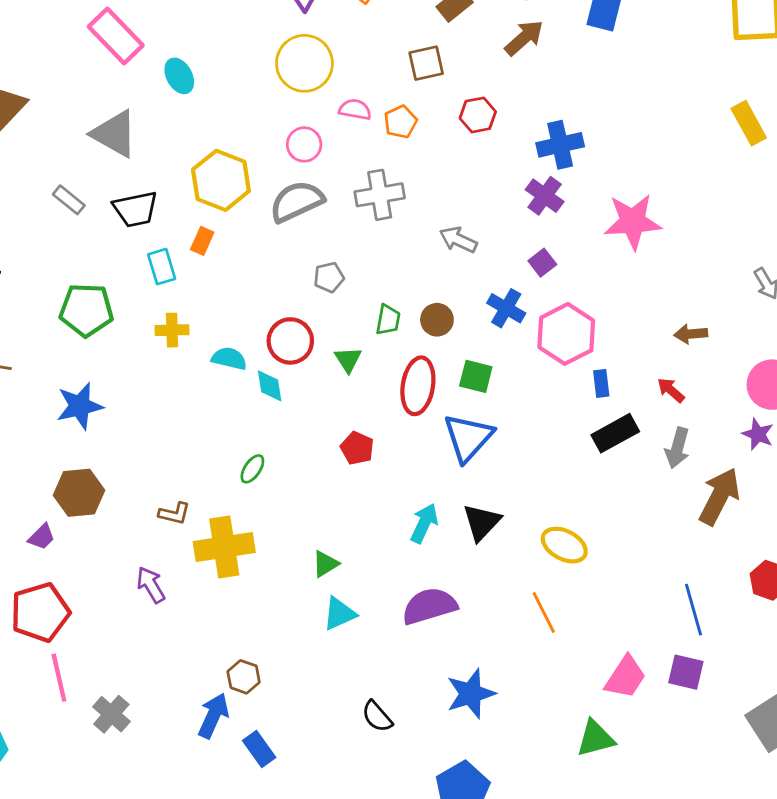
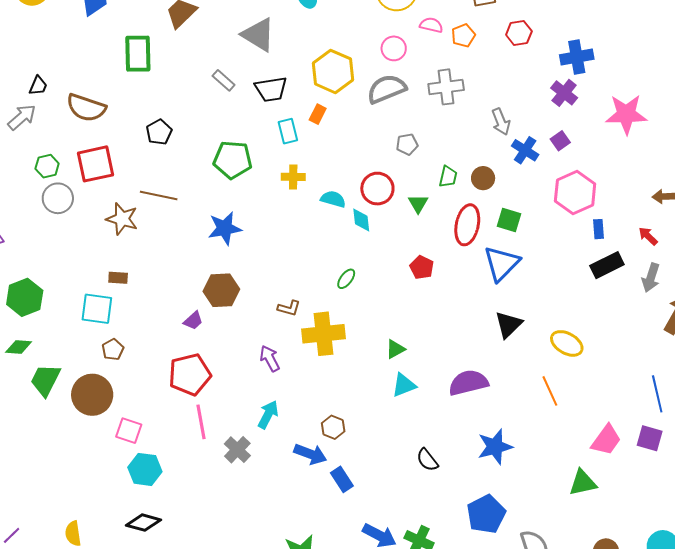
gray arrow: (458, 240) -> (501, 122), turned -140
blue cross: (506, 308) -> (525, 150), moved
cyan arrow: (424, 523) -> (268, 415), moved
blue arrow: (213, 716) -> (310, 454), turned 84

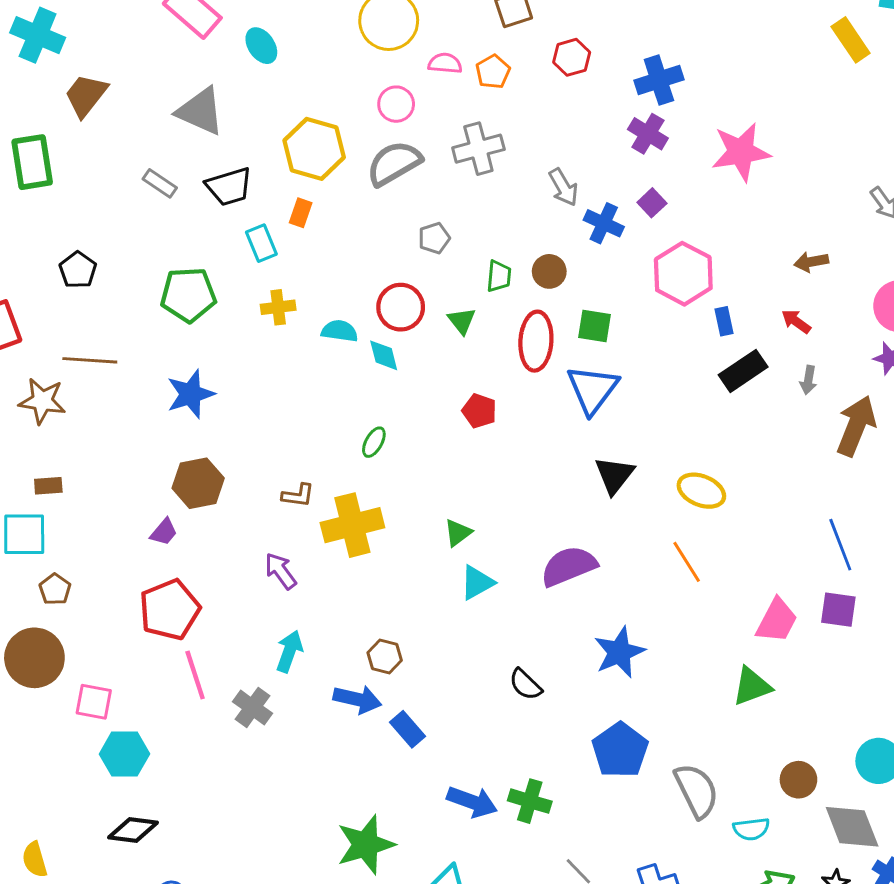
gray arrow: (651, 278) -> (808, 380), size x0.7

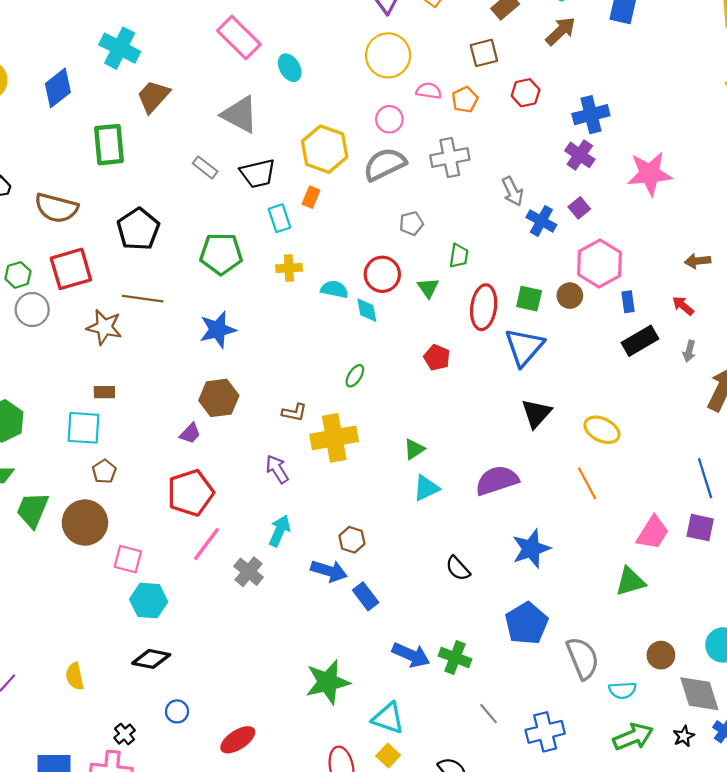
black pentagon: (78, 270) -> (138, 229), size x1.5
brown circle: (549, 271) -> (570, 296), moved
pink line: (195, 675) -> (206, 544), turned 51

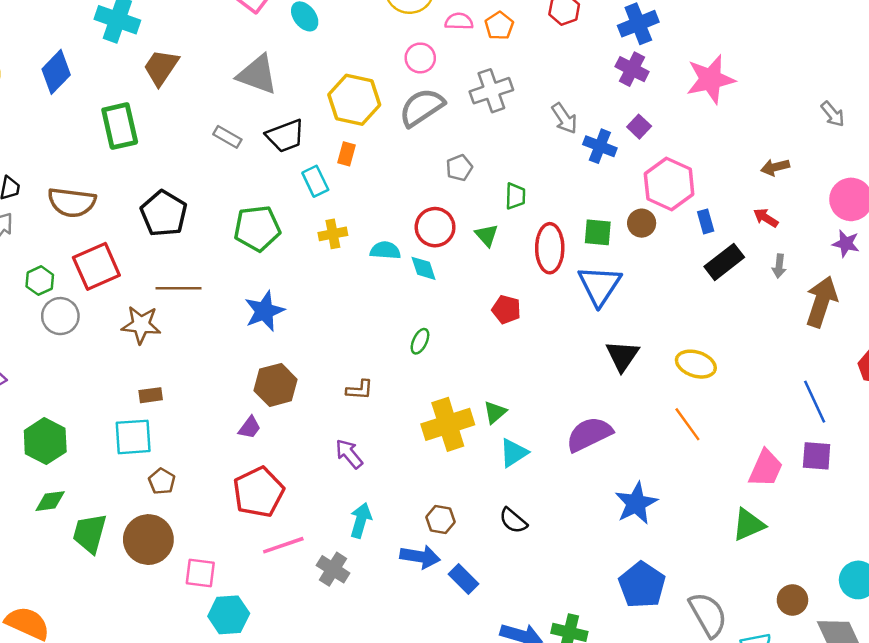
yellow cross: (334, 438) -> (448, 424), moved
pink line: (206, 544) -> (283, 545), turned 42
black semicircle: (458, 568) -> (513, 521), moved

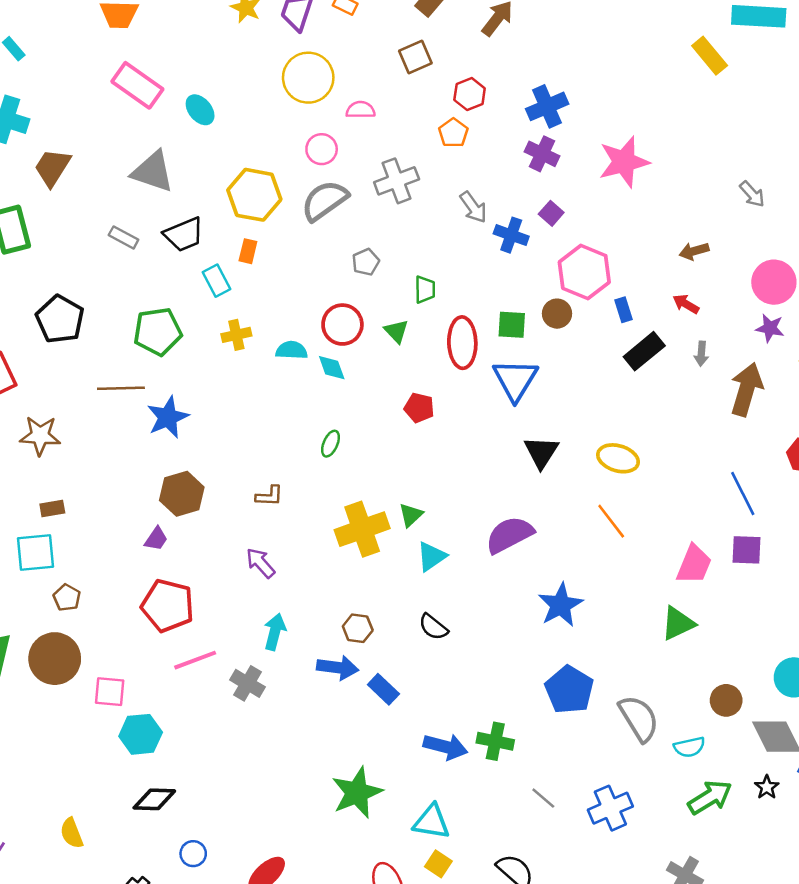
orange pentagon: (499, 26) -> (453, 133), moved
brown line: (179, 288) -> (121, 388), moved
red pentagon: (259, 492) -> (168, 606), turned -30

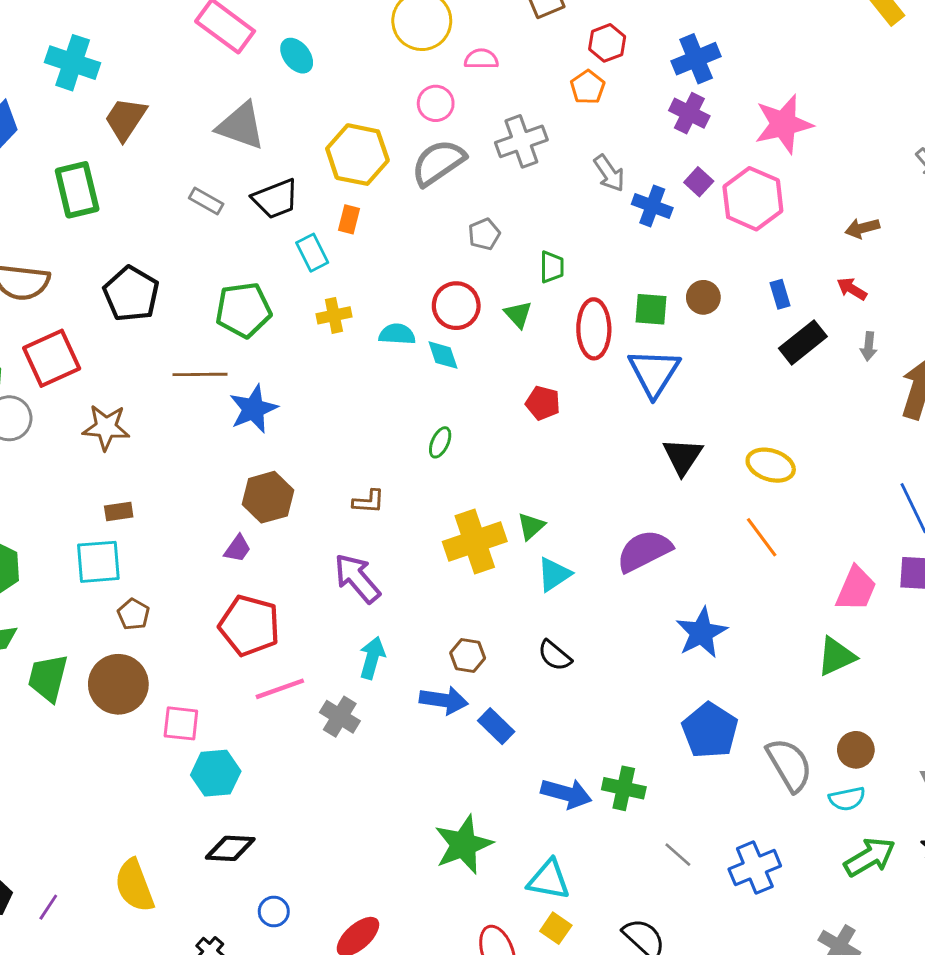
pink hexagon: (584, 272) -> (753, 199), moved
purple arrow: (260, 563) -> (357, 578), size x1.4
brown circle: (726, 700) -> (856, 750), moved
yellow semicircle: (72, 833) -> (134, 886), size x1.5

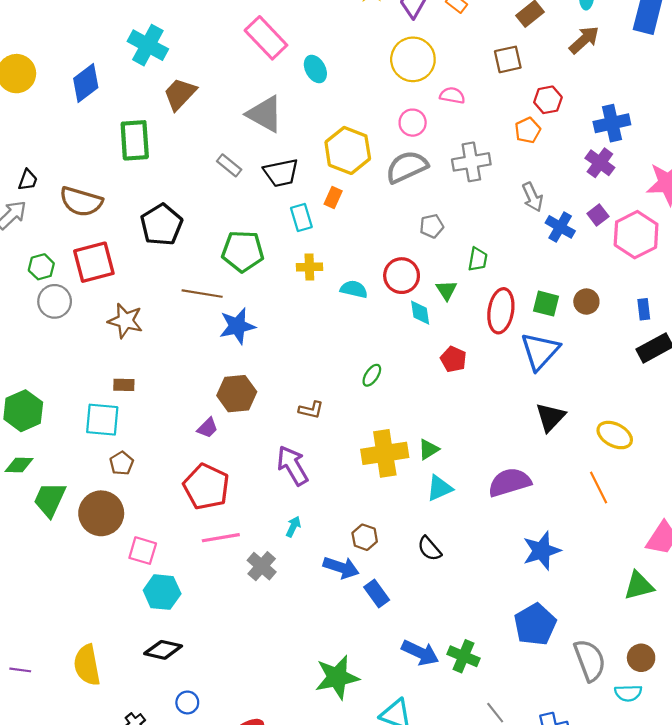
cyan diamond: (443, 355) -> (420, 313), moved
cyan arrow: (372, 658) -> (293, 527), size x0.7
purple line: (48, 907) -> (20, 670), turned 54

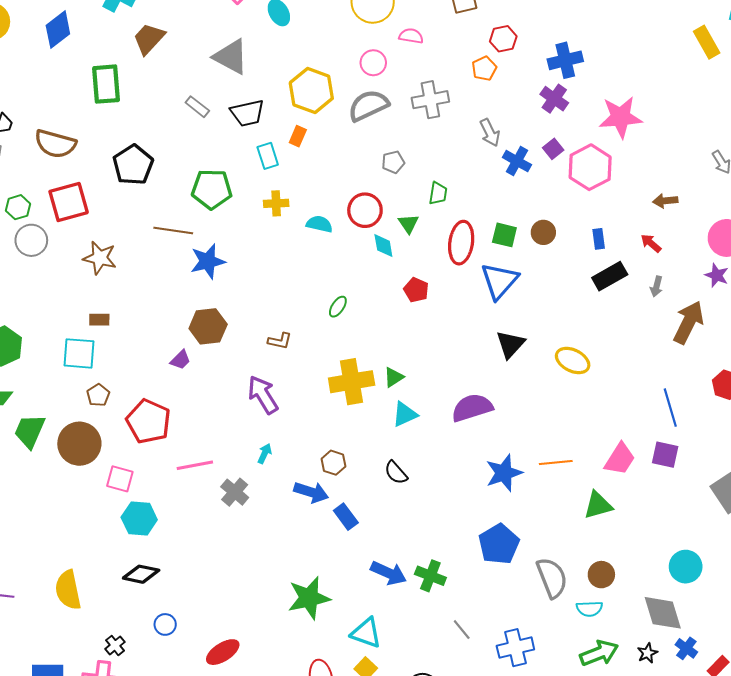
red pentagon: (206, 487) -> (149, 421), moved
orange line: (599, 488) -> (556, 463), moved, turned -68

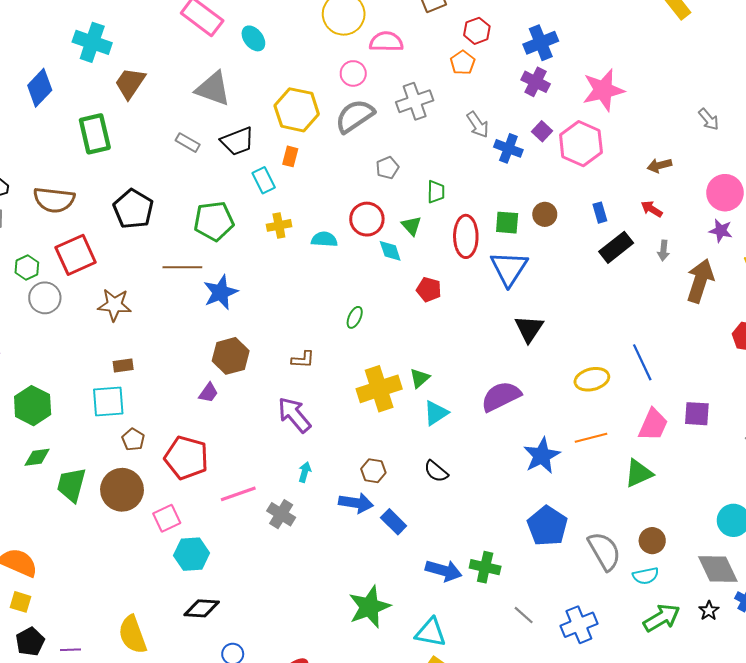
pink semicircle: (411, 36) -> (386, 42), size x1.4
yellow ellipse: (573, 361) -> (592, 379), moved, turned -32
blue line: (670, 408) -> (642, 362), moved
pink square: (120, 479) -> (167, 518), turned -32

